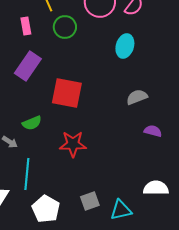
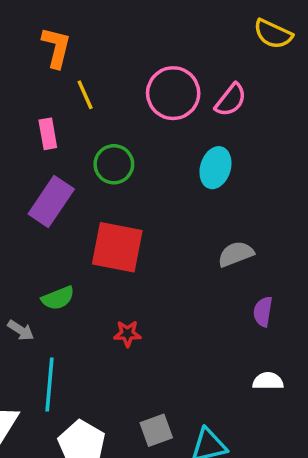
green circle: (65, 27) -> (114, 164), moved
purple semicircle: (153, 131) -> (263, 312), turned -96
red star: (73, 144) -> (127, 334), size x0.6
white semicircle: (156, 188) -> (268, 381), moved, size x0.7

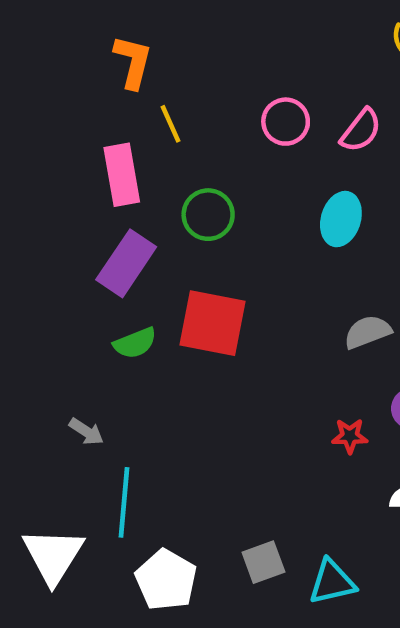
pink circle: (173, 93) -> (286, 122), size x0.7
pink rectangle: (48, 134) -> (122, 175), size x1.5
green semicircle: (58, 298) -> (135, 343), moved
red star: (127, 334) -> (350, 436), moved

